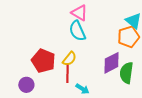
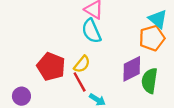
red line: (67, 74) -> (80, 82), turned -30
purple circle: (26, 85) -> (21, 96), moved

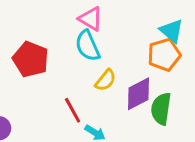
yellow semicircle: (82, 64) -> (106, 80), moved
red pentagon: (51, 66) -> (31, 59), moved

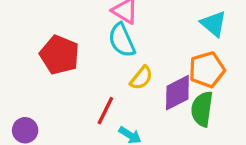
orange pentagon: (164, 55) -> (207, 70), moved
red line: (73, 110) -> (105, 111), turned 55

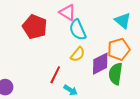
cyan semicircle: (122, 40) -> (78, 30), moved
red pentagon: (59, 55) -> (35, 27), moved

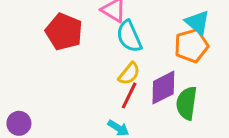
orange pentagon: (119, 49) -> (191, 46), moved
red line: (55, 75) -> (129, 95), moved

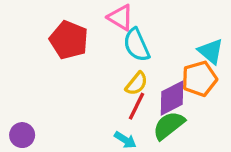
cyan triangle: (197, 22) -> (211, 51), moved
orange pentagon: (191, 46) -> (199, 79), moved
green semicircle: (187, 103) -> (169, 125), moved, turned 44

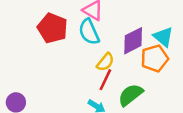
cyan semicircle: (137, 45) -> (89, 32), moved
purple diamond: (172, 98) -> (133, 41), moved

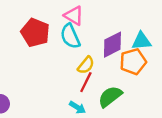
cyan triangle: (163, 37) -> (141, 41), turned -45

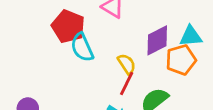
cyan semicircle: (70, 36) -> (82, 47), moved
yellow semicircle: (86, 65) -> (127, 64), turned -72

